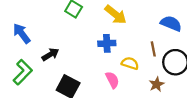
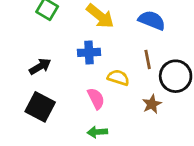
blue semicircle: (171, 23) -> (152, 20), moved
black arrow: (50, 54) -> (40, 66), moved

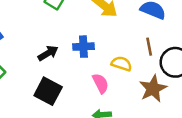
blue cross: (89, 52) -> (83, 47), moved
brown star: (152, 104) -> (153, 89), size x1.5

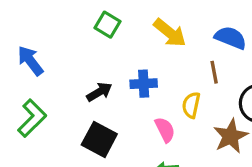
brown line: (149, 47) -> (214, 72), moved
yellow semicircle: (122, 64) -> (191, 105), turned -96

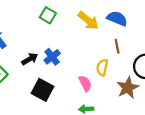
blue semicircle: (231, 38) -> (117, 18), moved
blue cross: (144, 84) -> (52, 57), moved, turned -35
black arrow: (99, 92) -> (30, 59), moved

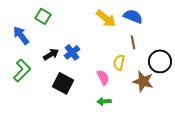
green square: (48, 15) -> (43, 16), moved
brown star: (128, 88) -> (143, 81), turned -30

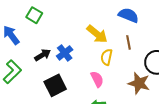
yellow arrow: (106, 18) -> (97, 34), moved
yellow semicircle: (119, 62) -> (107, 57), moved
black square: (63, 83) -> (55, 85), turned 35

